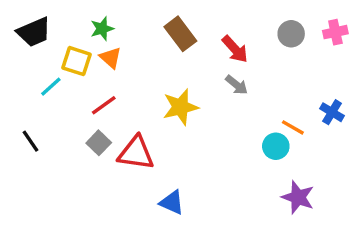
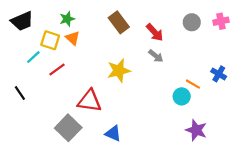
red line: (104, 105) -> (57, 69), moved
gray square: (99, 143) -> (68, 128), moved, size x1.6

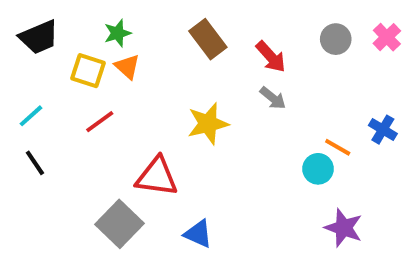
pink cross: (221, 21) -> (387, 37), turned -32
cyan line: (33, 57) -> (31, 116), moved

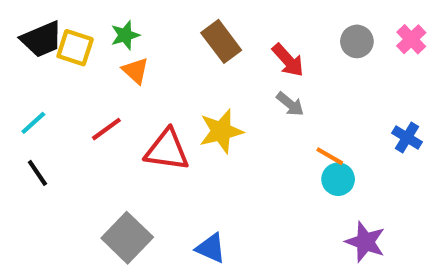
yellow square: (88, 71) -> (75, 48), moved
orange line: (338, 147) -> (330, 156), moved
red triangle: (157, 177) -> (167, 150), moved

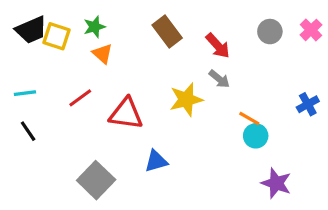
cyan line: (33, 123) -> (25, 93), turned 35
yellow star: (221, 131) -> (186, 99), moved
blue cross: (407, 137) -> (308, 104), turned 30
blue triangle: (211, 248) -> (156, 161), moved, turned -40

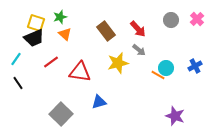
black trapezoid: (31, 30) -> (34, 38), moved
brown rectangle: (167, 32) -> (106, 31), moved
cyan line: (25, 93) -> (16, 59), turned -48
cyan circle: (256, 136) -> (166, 68), moved

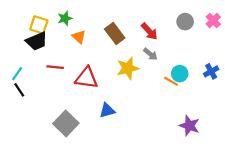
orange triangle: (65, 34) -> (79, 37), moved
cyan line: (16, 59) -> (17, 74), moved
red line: (51, 62) -> (55, 67), turned 42

